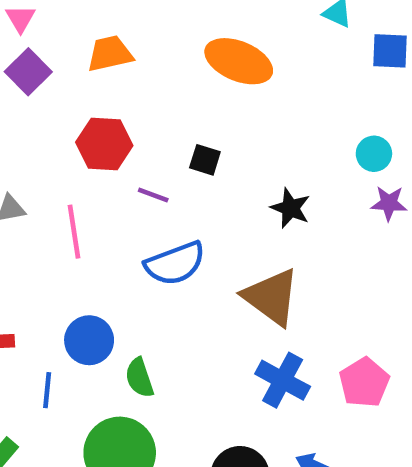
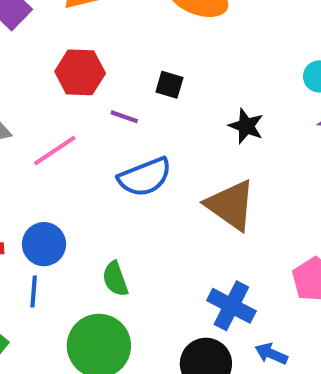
pink line: (74, 232) -> (55, 151), turned 66
blue circle: (89, 340) -> (44, 244), moved
blue cross: (283, 380) -> (231, 306), moved

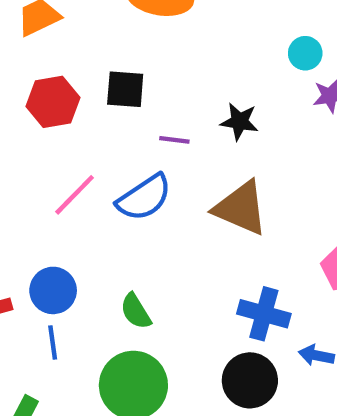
black square: (169, 85) -> (125, 89), moved, size x1.4
purple line: (124, 117) -> (174, 140), moved
pink line: (55, 151) -> (75, 195), moved

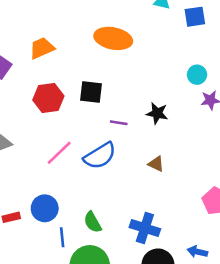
brown triangle: (241, 208) -> (156, 164), size x0.5
blue cross: (264, 314) -> (145, 228), moved
blue line: (53, 343) -> (62, 237), moved

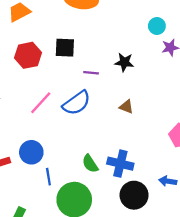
green semicircle: (93, 222) -> (90, 164), moved

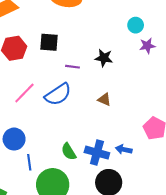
blue arrow: (168, 181) -> (124, 149), moved

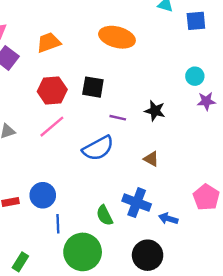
pink line: (24, 93) -> (52, 127), moved
blue cross: (97, 153) -> (137, 203), moved

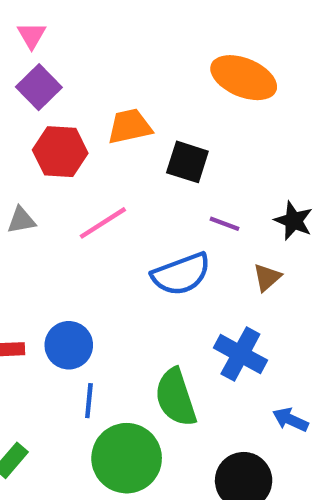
orange trapezoid: (49, 42) -> (130, 126), moved
red hexagon: (52, 90) -> (60, 152), moved
brown triangle: (151, 159) -> (267, 277), moved, turned 42
blue cross: (137, 203) -> (240, 354), moved
green semicircle: (105, 215) -> (176, 397), size x1.5

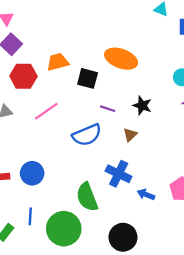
orange ellipse: (244, 78) -> (121, 59), moved
blue line: (89, 401) -> (30, 216), moved
blue arrow: (290, 420) -> (146, 195), moved

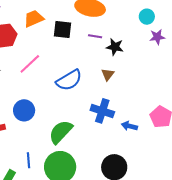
purple line: (108, 109) -> (95, 36), moved
blue circle: (32, 173) -> (24, 110), moved
green semicircle: (87, 197) -> (61, 132), moved, turned 72

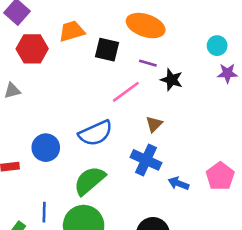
pink line: (30, 64) -> (126, 92), moved
brown triangle: (108, 74) -> (154, 124), moved
blue semicircle: (69, 80) -> (96, 133), moved

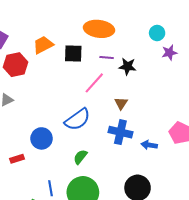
green semicircle: (89, 181) -> (80, 157), size x0.6

